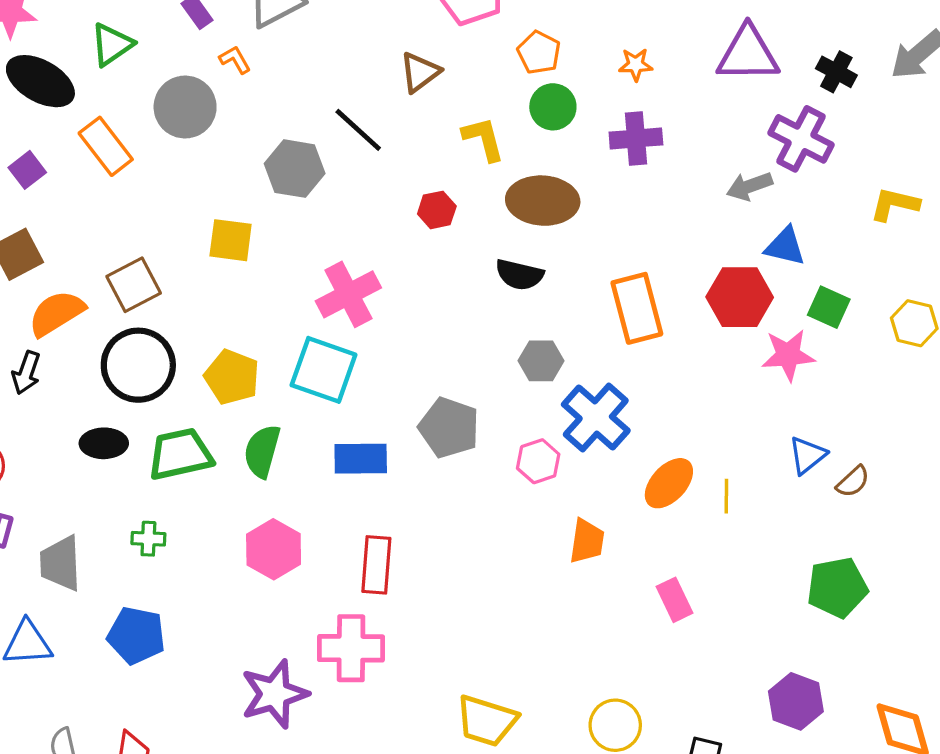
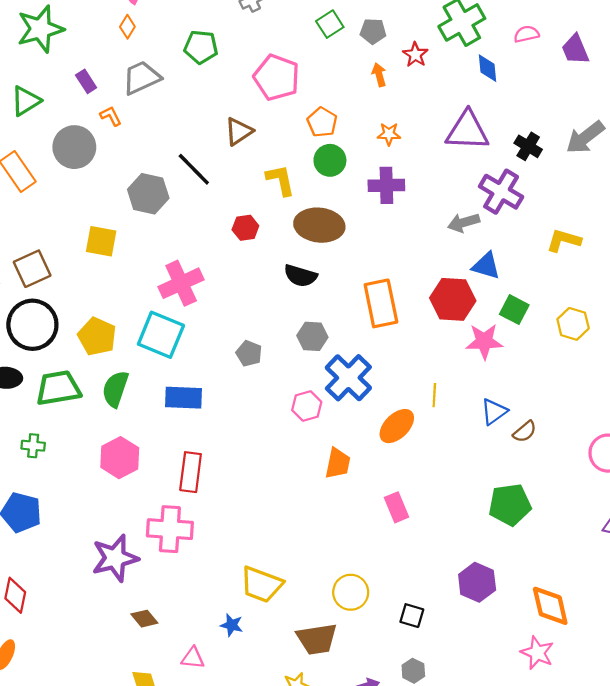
gray pentagon: (449, 428) -> (249, 353), moved, size x0.6
yellow line: (726, 496) -> (434, 395), moved

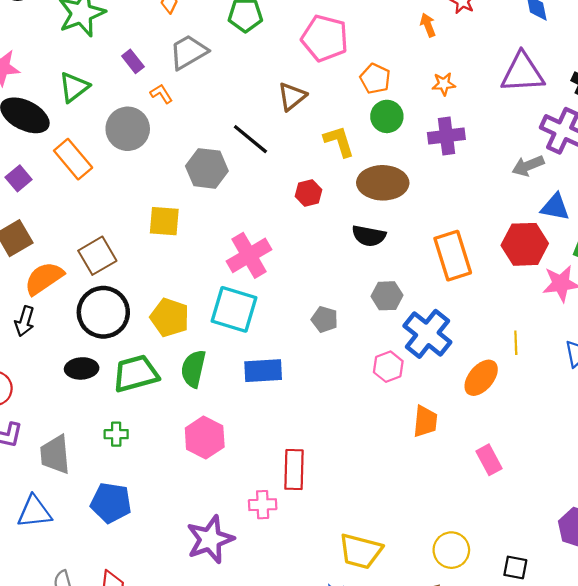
red rectangle: (191, 472) -> (294, 470), moved
pink cross: (170, 529) -> (263, 505), size x0.6

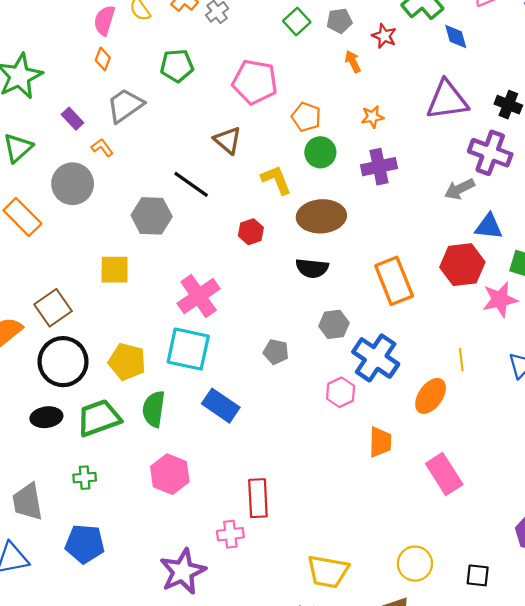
brown triangle: (292, 96) -> (228, 140), turned -36
blue rectangle: (263, 371) -> (221, 406), turned 42
pink rectangle: (489, 460) -> (444, 474), size x1.4

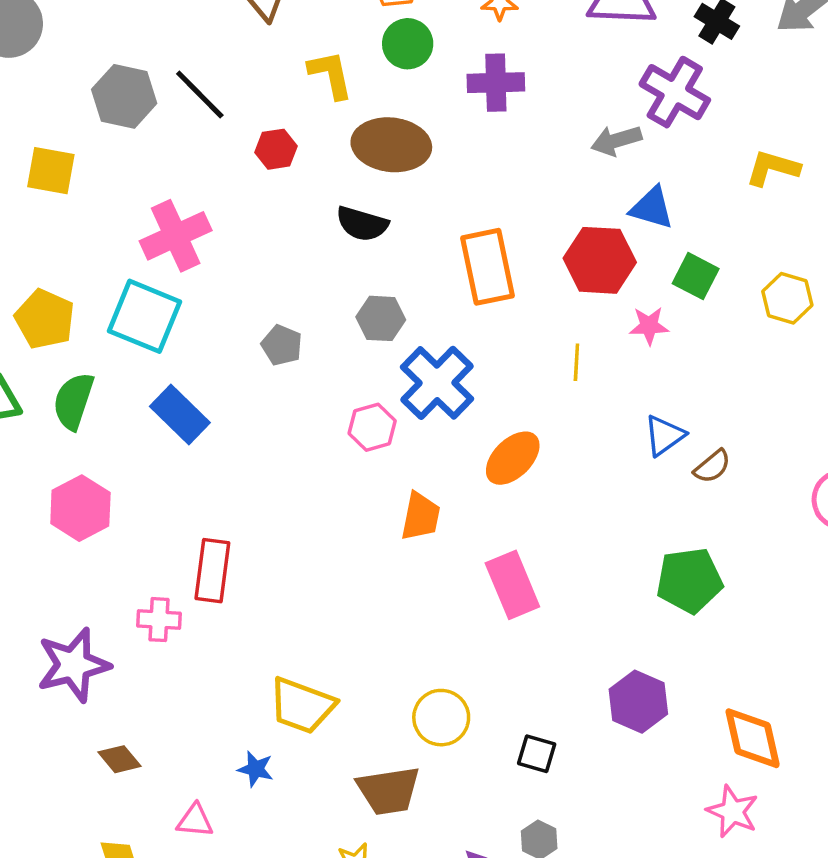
black line: (191, 184) -> (200, 94), moved
pink star: (500, 299) -> (649, 326), size x0.7
yellow line: (461, 360) -> (576, 362), moved

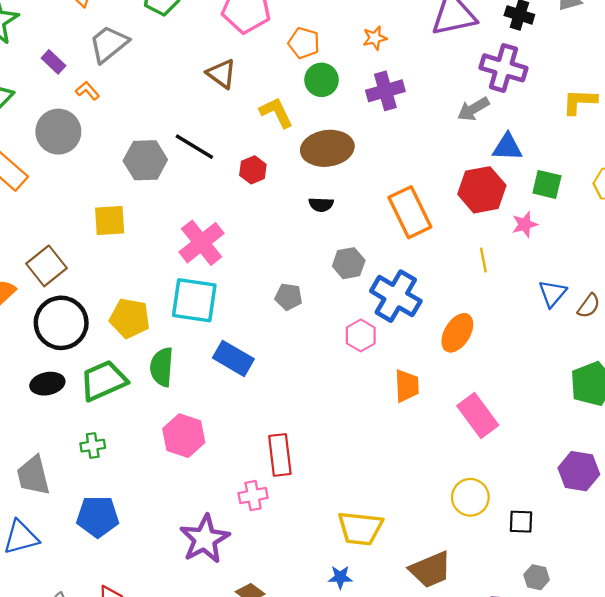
black semicircle: (362, 224) -> (321, 205), size x0.7
yellow circle: (441, 718) -> (470, 497), moved

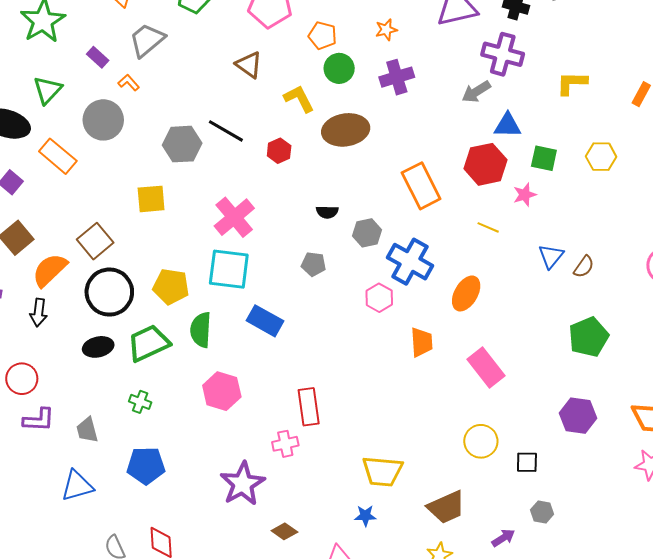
black semicircle: (321, 205) -> (327, 212), moved
yellow line: (483, 260) -> (488, 227), turned -55
green cross: (93, 446) -> (140, 402), turned 30
gray trapezoid: (33, 476) -> (87, 430), size x0.7

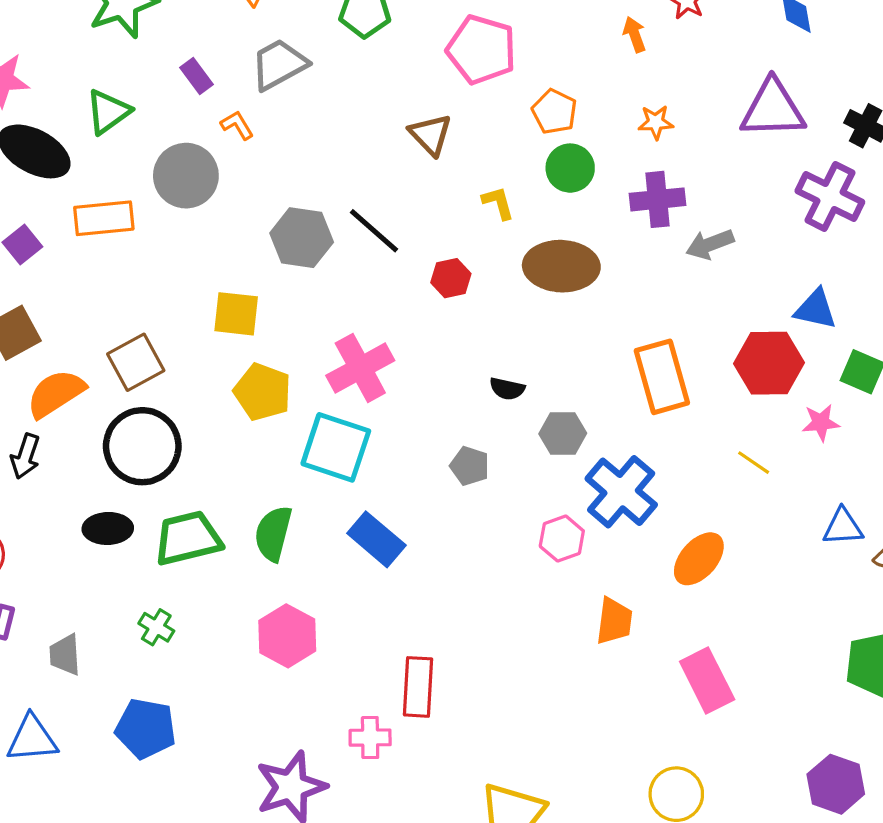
gray arrow: (476, 92) -> (710, 244), moved
yellow L-shape: (299, 99) -> (498, 203), size x0.7
orange rectangle: (58, 156) -> (104, 218), turned -57
blue triangle: (551, 256) -> (843, 527), turned 36
yellow pentagon: (171, 287) -> (263, 392), moved

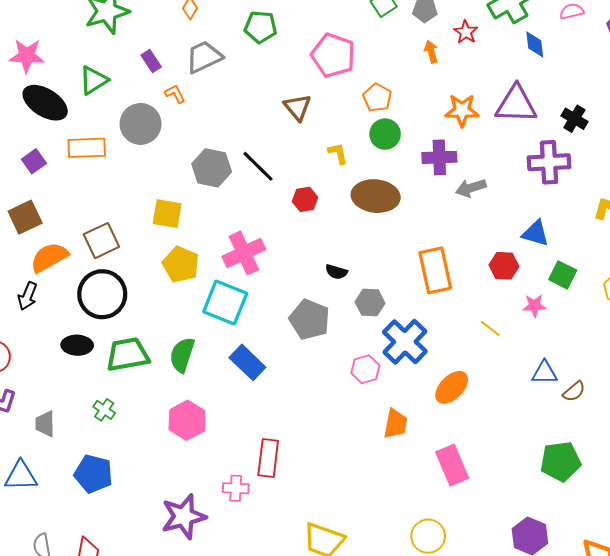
orange star: (656, 122) -> (462, 110), moved, size x1.5
purple cross: (830, 197) -> (549, 162), turned -33
red hexagon: (769, 363) -> (504, 266), size x0.7
gray pentagon: (470, 466) -> (310, 319), size x1.6

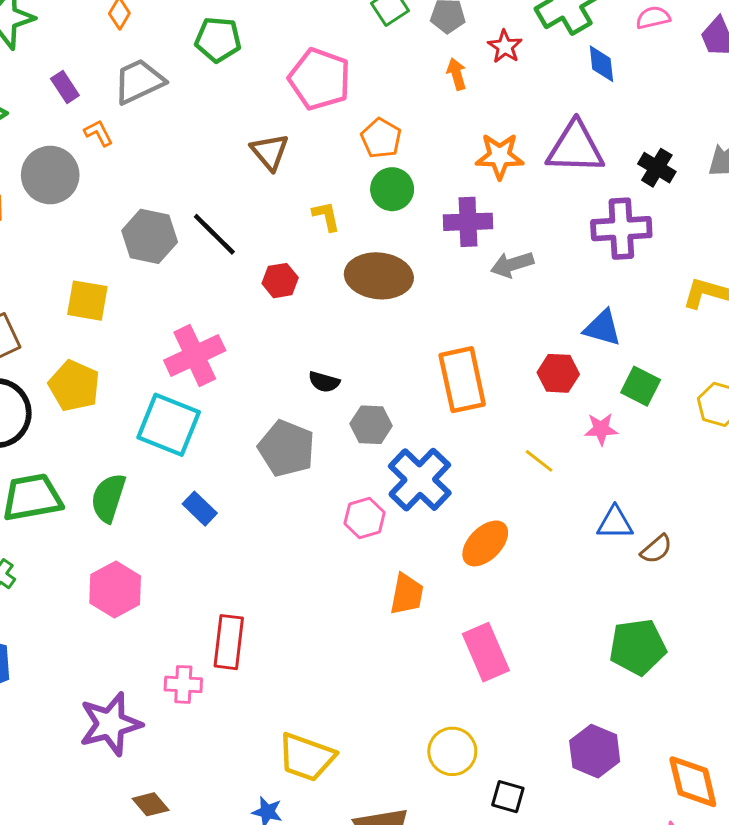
yellow pentagon: (181, 264) -> (74, 386), moved
blue rectangle: (247, 362) -> (200, 509), size x0.7

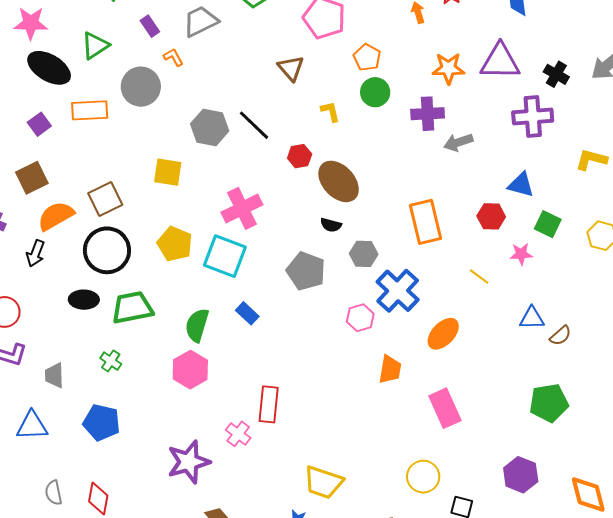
brown ellipse: (379, 276) -> (339, 181), moved, turned 42
yellow pentagon: (74, 386) -> (175, 244), moved
green semicircle: (108, 498) -> (197, 325), moved
pink cross: (183, 684) -> (238, 434), turned 35

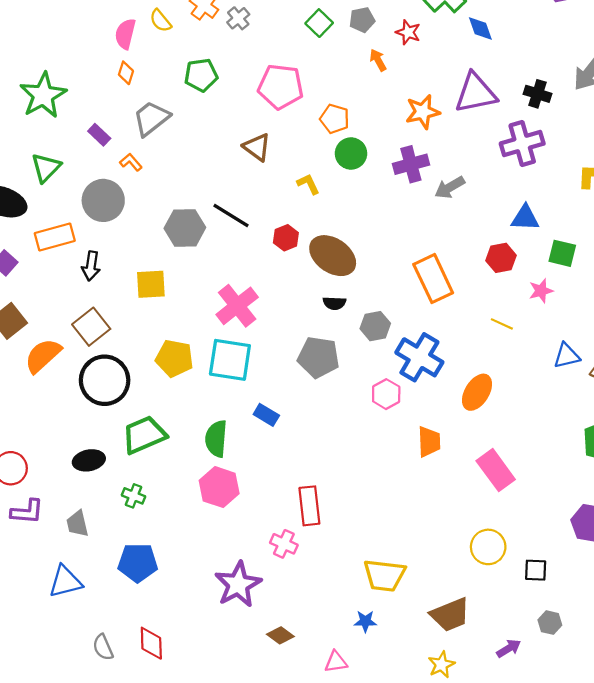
black arrow: (35, 253) -> (91, 266), moved
black ellipse: (84, 300) -> (89, 460), moved

